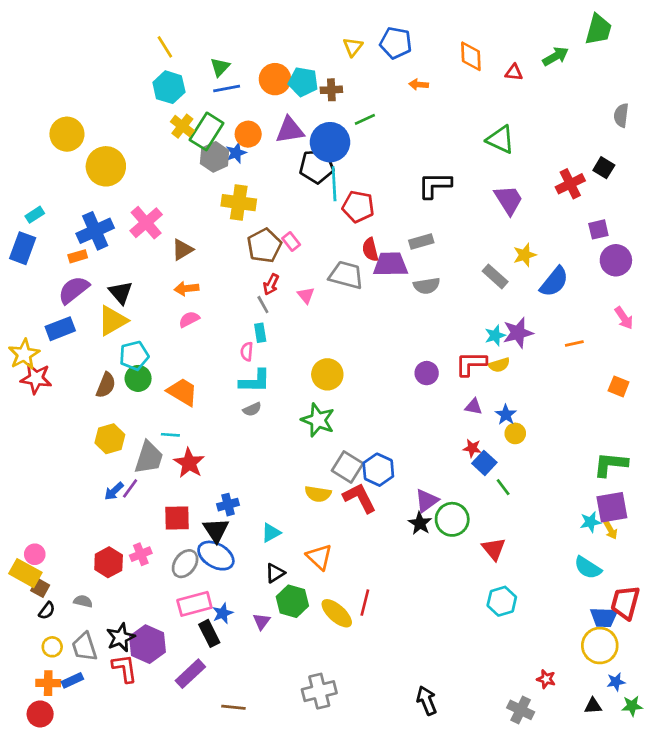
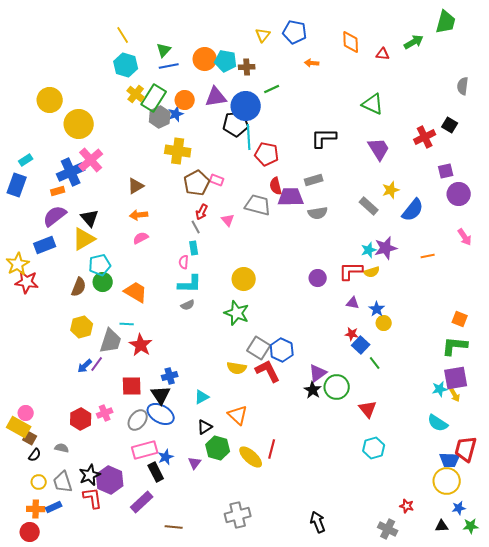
pink cross: (146, 223) -> (91, 160), moved
pink rectangle: (291, 242) -> (217, 180), turned -32
orange square: (619, 386) -> (460, 319), moved

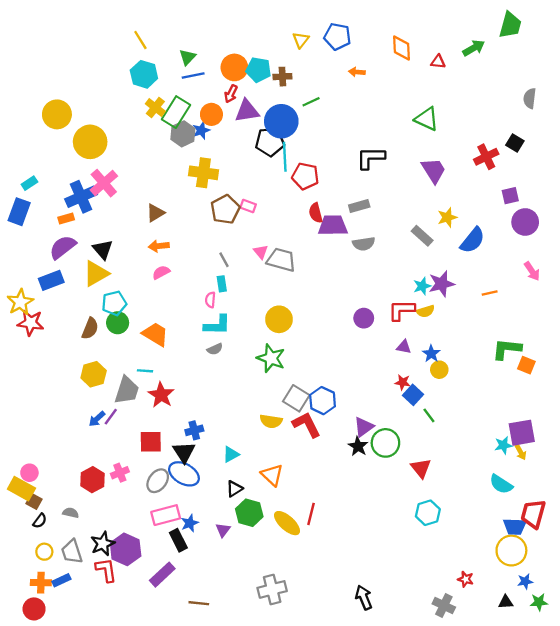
gray trapezoid: (258, 205) -> (281, 260), moved
red arrow: (202, 212) -> (231, 94), moved
green L-shape: (455, 346) -> (507, 349), moved

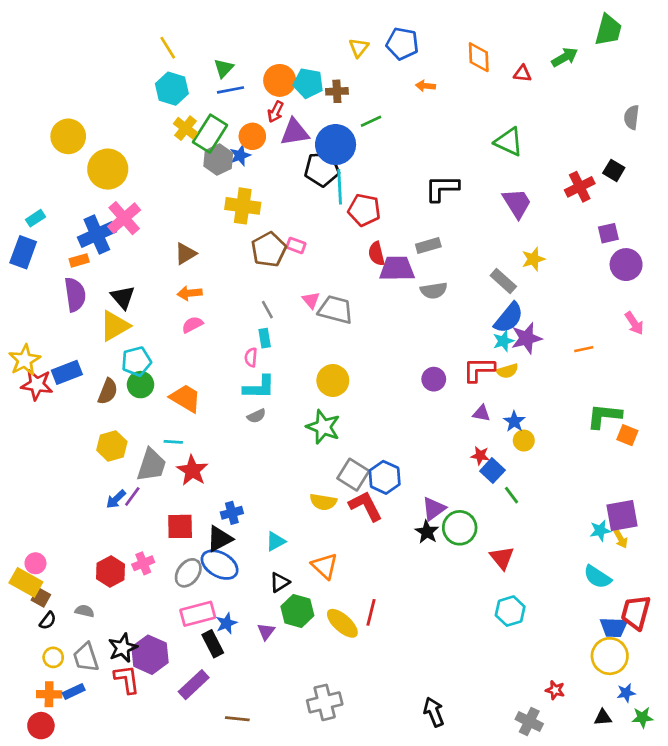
blue semicircle: (472, 240) -> (509, 318), moved
purple semicircle: (63, 247) -> (75, 295), turned 120
blue rectangle: (51, 280) -> (67, 372), moved
black triangle: (184, 452) -> (220, 539), turned 35

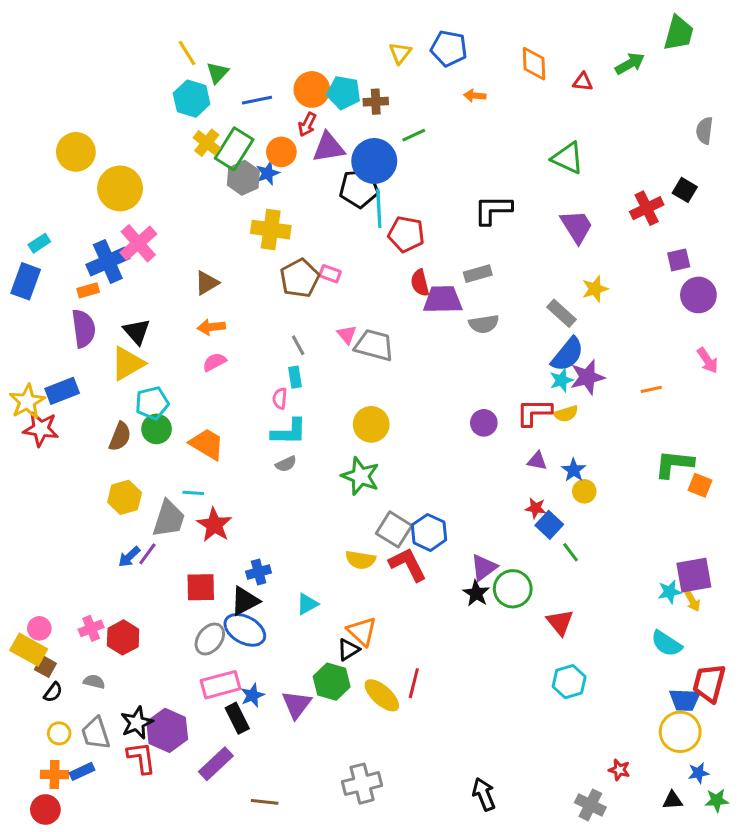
green triangle: (224, 68) -> (217, 73), moved
blue rectangle: (67, 372) -> (62, 391), moved
pink cross: (143, 563) -> (91, 628), moved
black triangle: (280, 582) -> (348, 650), moved
purple triangle: (266, 631) -> (297, 704), size x1.5

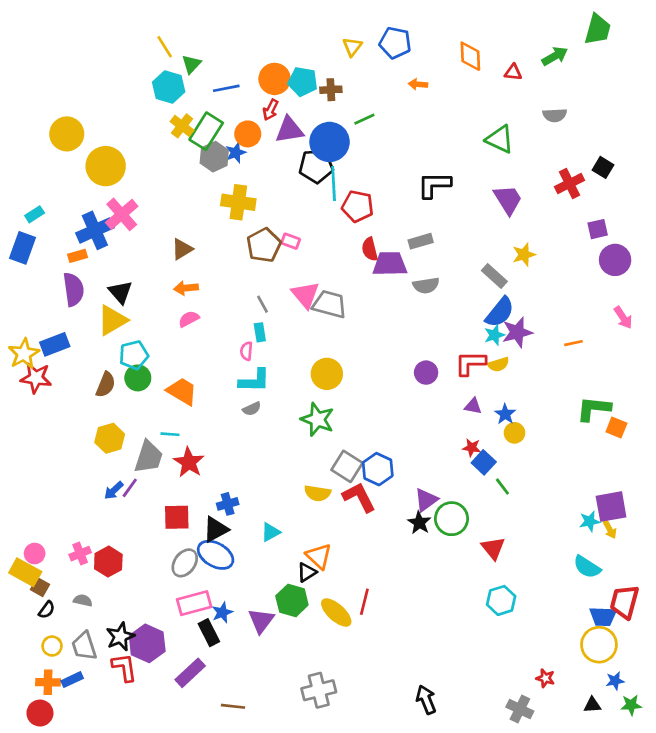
gray semicircle: (705, 131) -> (555, 115), moved, turned -100
pink triangle: (347, 335) -> (305, 295), size x1.6

